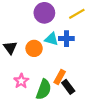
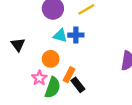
orange circle: (34, 48) -> (51, 59), moved
pink star: (21, 81) -> (39, 78), moved

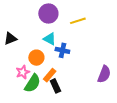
blue cross: (76, 35) -> (62, 50), moved
black triangle: (18, 45) -> (10, 38), turned 32

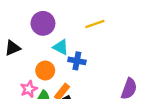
purple circle: (48, 13) -> (43, 23), moved

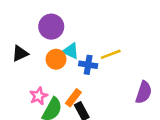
yellow line: (95, 24) -> (111, 54), moved
orange circle: (45, 71) -> (56, 59), moved

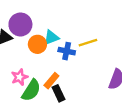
purple circle: (51, 27) -> (20, 24), moved
cyan triangle: (71, 51) -> (51, 37), turned -49

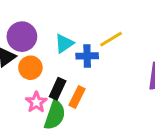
orange circle: (37, 44) -> (30, 68), moved
black rectangle: (58, 93) -> (58, 89), moved, turned 63

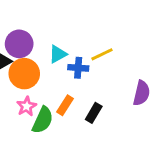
orange circle: (30, 68) -> (24, 74), size x1.4
black rectangle: (58, 89) -> (94, 113), moved

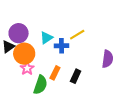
pink star: (27, 106) -> (27, 68), moved

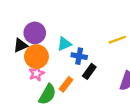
yellow line: (77, 35) -> (117, 40), moved
black rectangle: (76, 76) -> (89, 71), moved

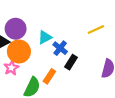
blue cross: (79, 56) -> (60, 48), turned 32
pink star: (36, 73) -> (11, 68), moved

